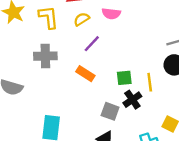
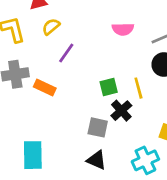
pink semicircle: (111, 14) -> (123, 29), moved
orange rectangle: (85, 74) -> (45, 88), moved

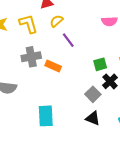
purple line: (66, 53) -> (68, 40), turned -70
gray square: (98, 127) -> (93, 94), turned 35

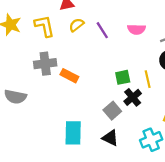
purple line: (68, 40) -> (102, 30), moved
cyan rectangle: (46, 116) -> (73, 133), moved

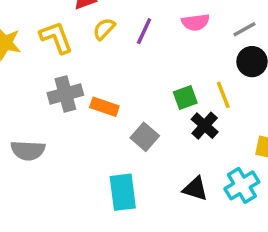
purple line: (102, 30) -> (144, 31), turned 66
gray square: (112, 111) -> (145, 137), moved
black triangle: (110, 138) -> (195, 189), moved

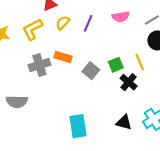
yellow L-shape: (56, 37) -> (32, 29), turned -95
orange rectangle: (104, 107) -> (63, 57), moved
gray square: (145, 137) -> (91, 71), moved

